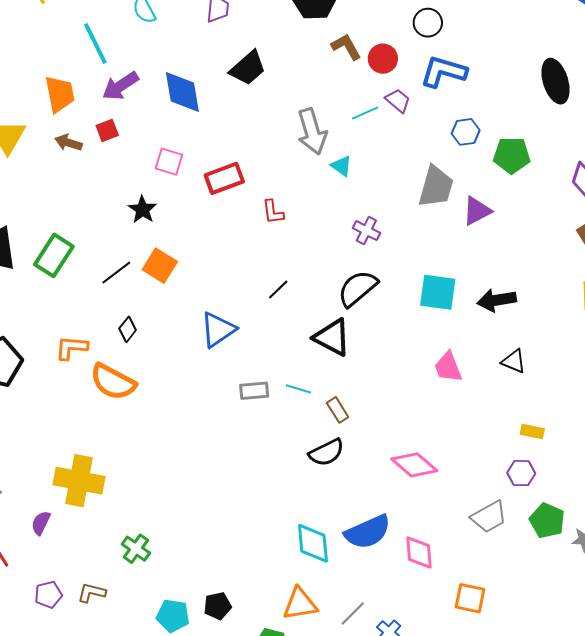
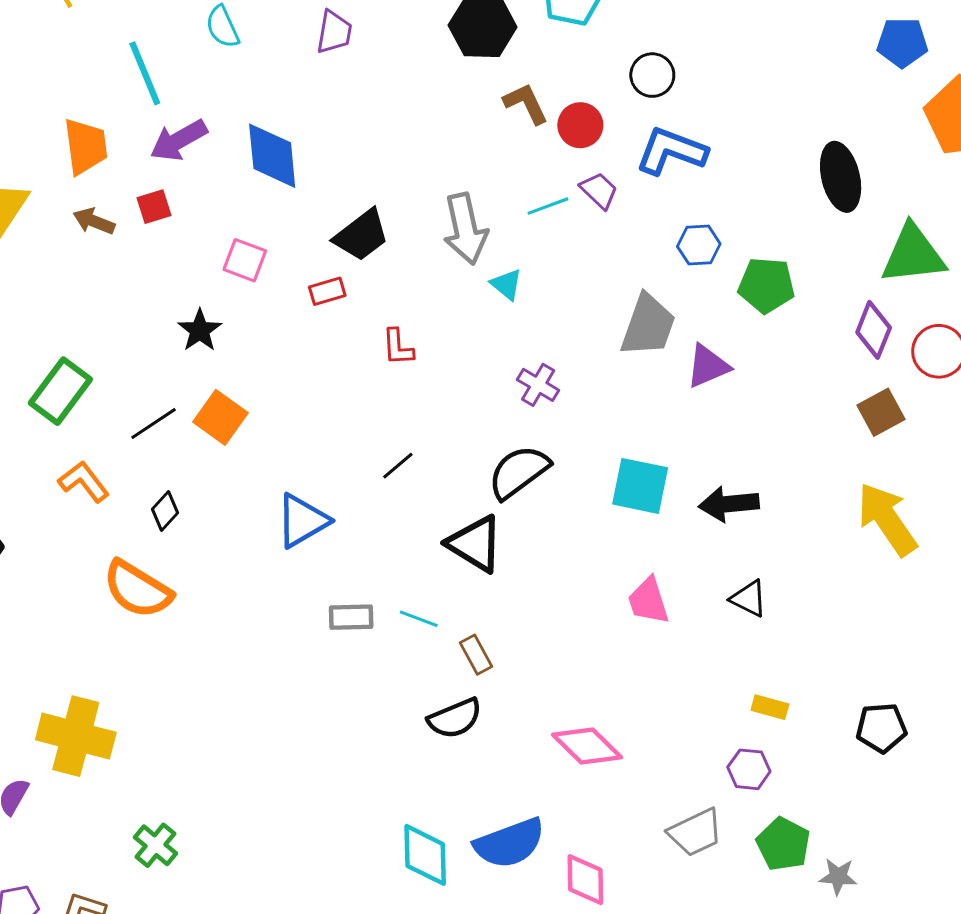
black trapezoid: (248, 68) -> (361, 235), moved
red rectangle: (224, 178) -> (327, 291), size x0.6
orange L-shape: (71, 348) -> (84, 482), moved, turned 44

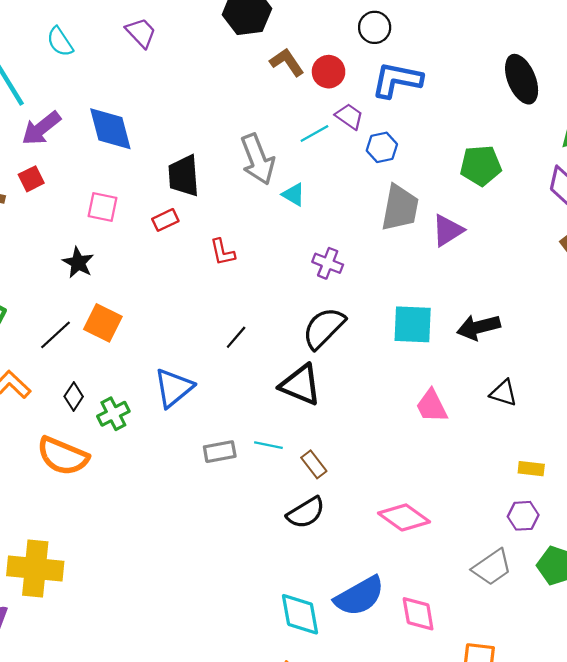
purple trapezoid: (334, 32) -> (141, 33), turned -44
black trapezoid: (361, 235) -> (184, 176), turned 132
blue hexagon: (699, 245) -> (382, 147), moved
green cross: (156, 845) -> (113, 414), moved, turned 32

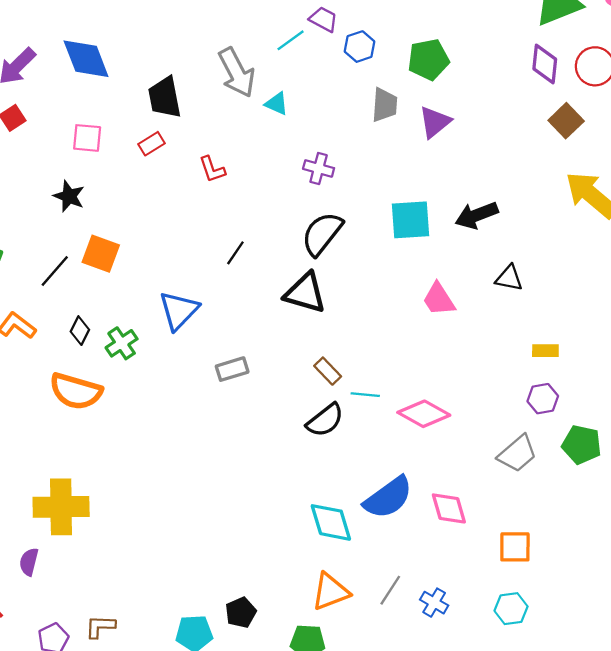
green pentagon: (481, 166) -> (428, 60), moved
gray trapezoid: (400, 208) -> (385, 105), size x0.7
cyan line: (268, 445) -> (365, 395), moved

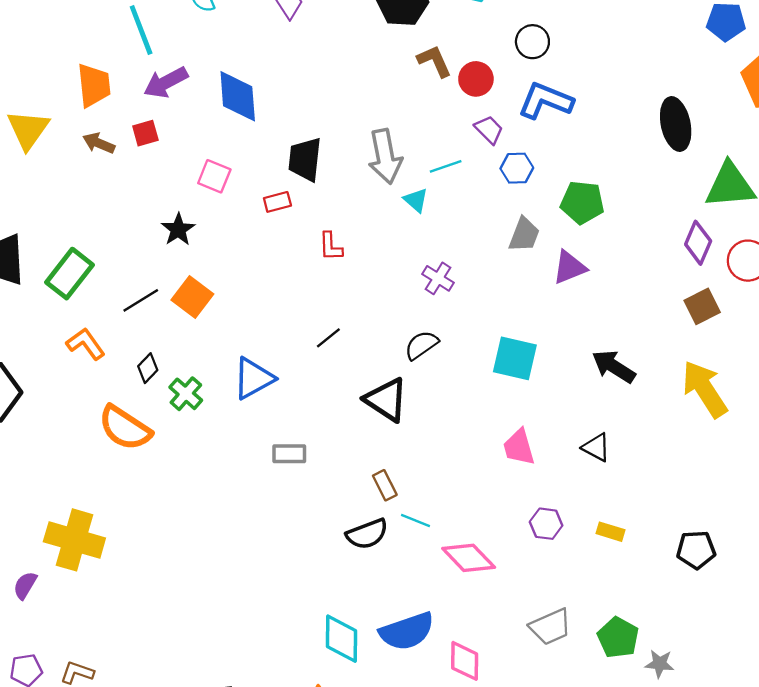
cyan line: (291, 40) -> (446, 166), moved
black arrow: (477, 215) -> (614, 367), moved, turned 36
black semicircle: (322, 234) -> (421, 345), size x0.7
green cross: (122, 343) -> (186, 394), turned -32
purple hexagon: (543, 399) -> (546, 524), moved

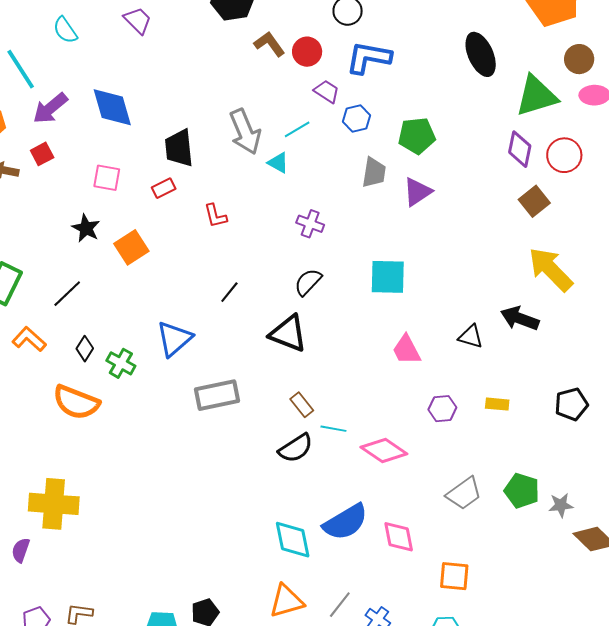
orange square: (192, 297) -> (131, 247), moved, turned 32
black arrow: (614, 367) -> (520, 318), moved
gray rectangle: (289, 454) -> (217, 395), size x1.5

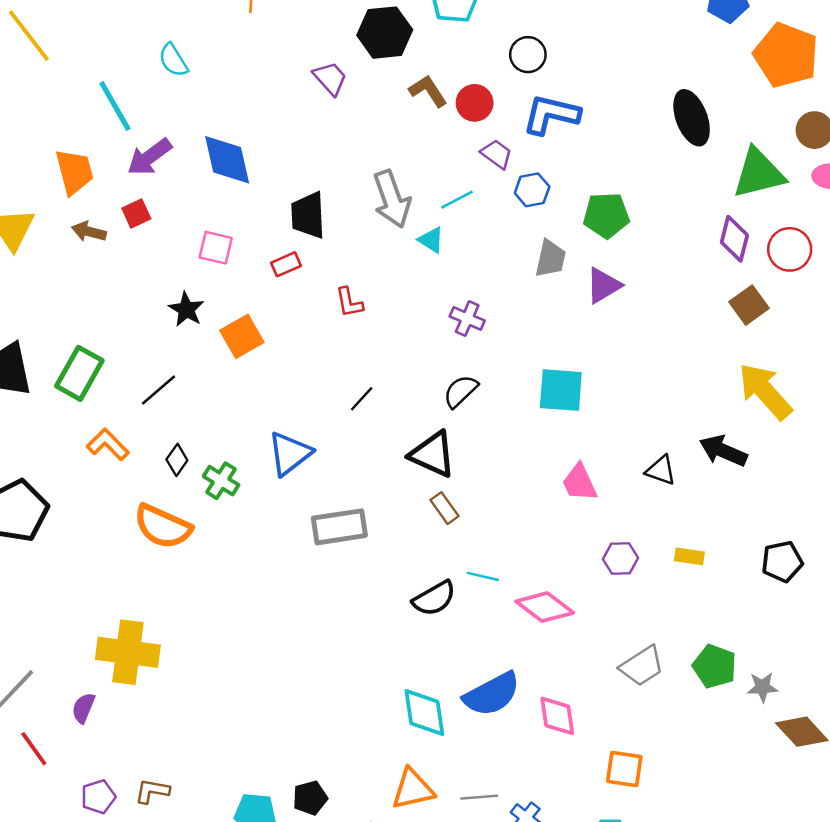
purple trapezoid: (138, 20) -> (330, 78), moved
brown rectangle: (302, 405) -> (444, 508), moved
gray line: (340, 605) -> (479, 797), turned 44

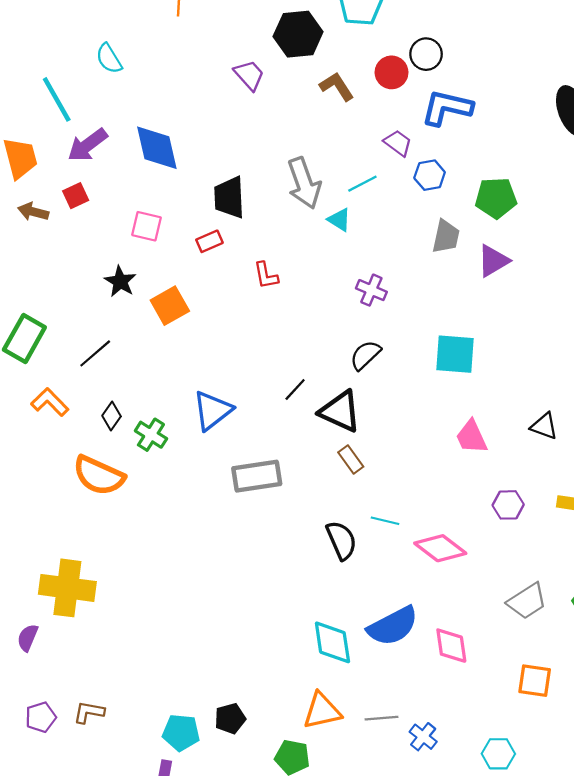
red circle: (475, 103) -> (392, 72), moved
black line: (362, 399) -> (295, 389), moved
black semicircle: (434, 598) -> (341, 540), turned -84
orange square: (624, 769) -> (535, 681), moved

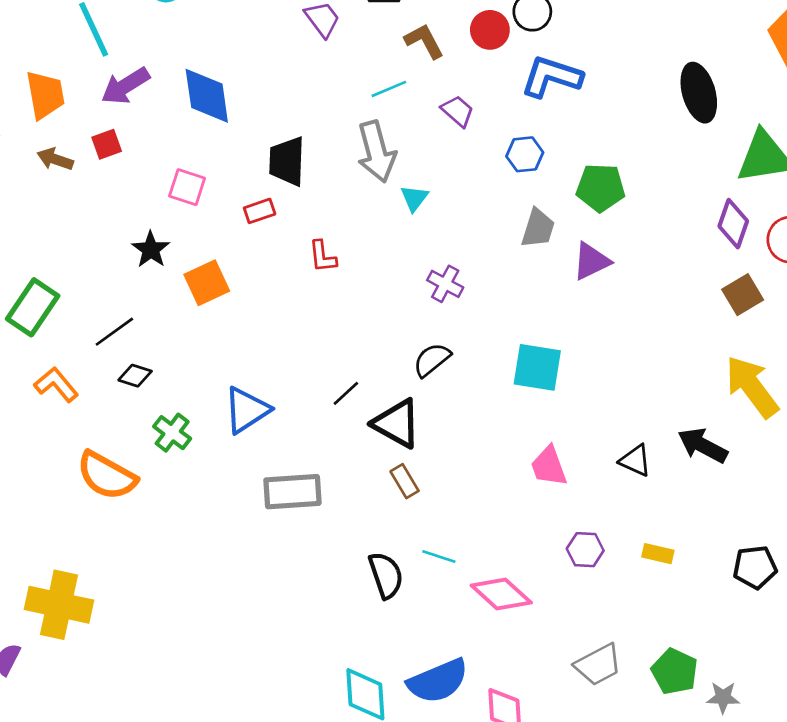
purple trapezoid: (398, 143) -> (458, 111), moved
cyan line: (362, 184) -> (389, 89), moved
cyan triangle: (339, 220) -> (414, 198), turned 30
black diamond: (112, 416) -> (135, 376), moved, turned 68

